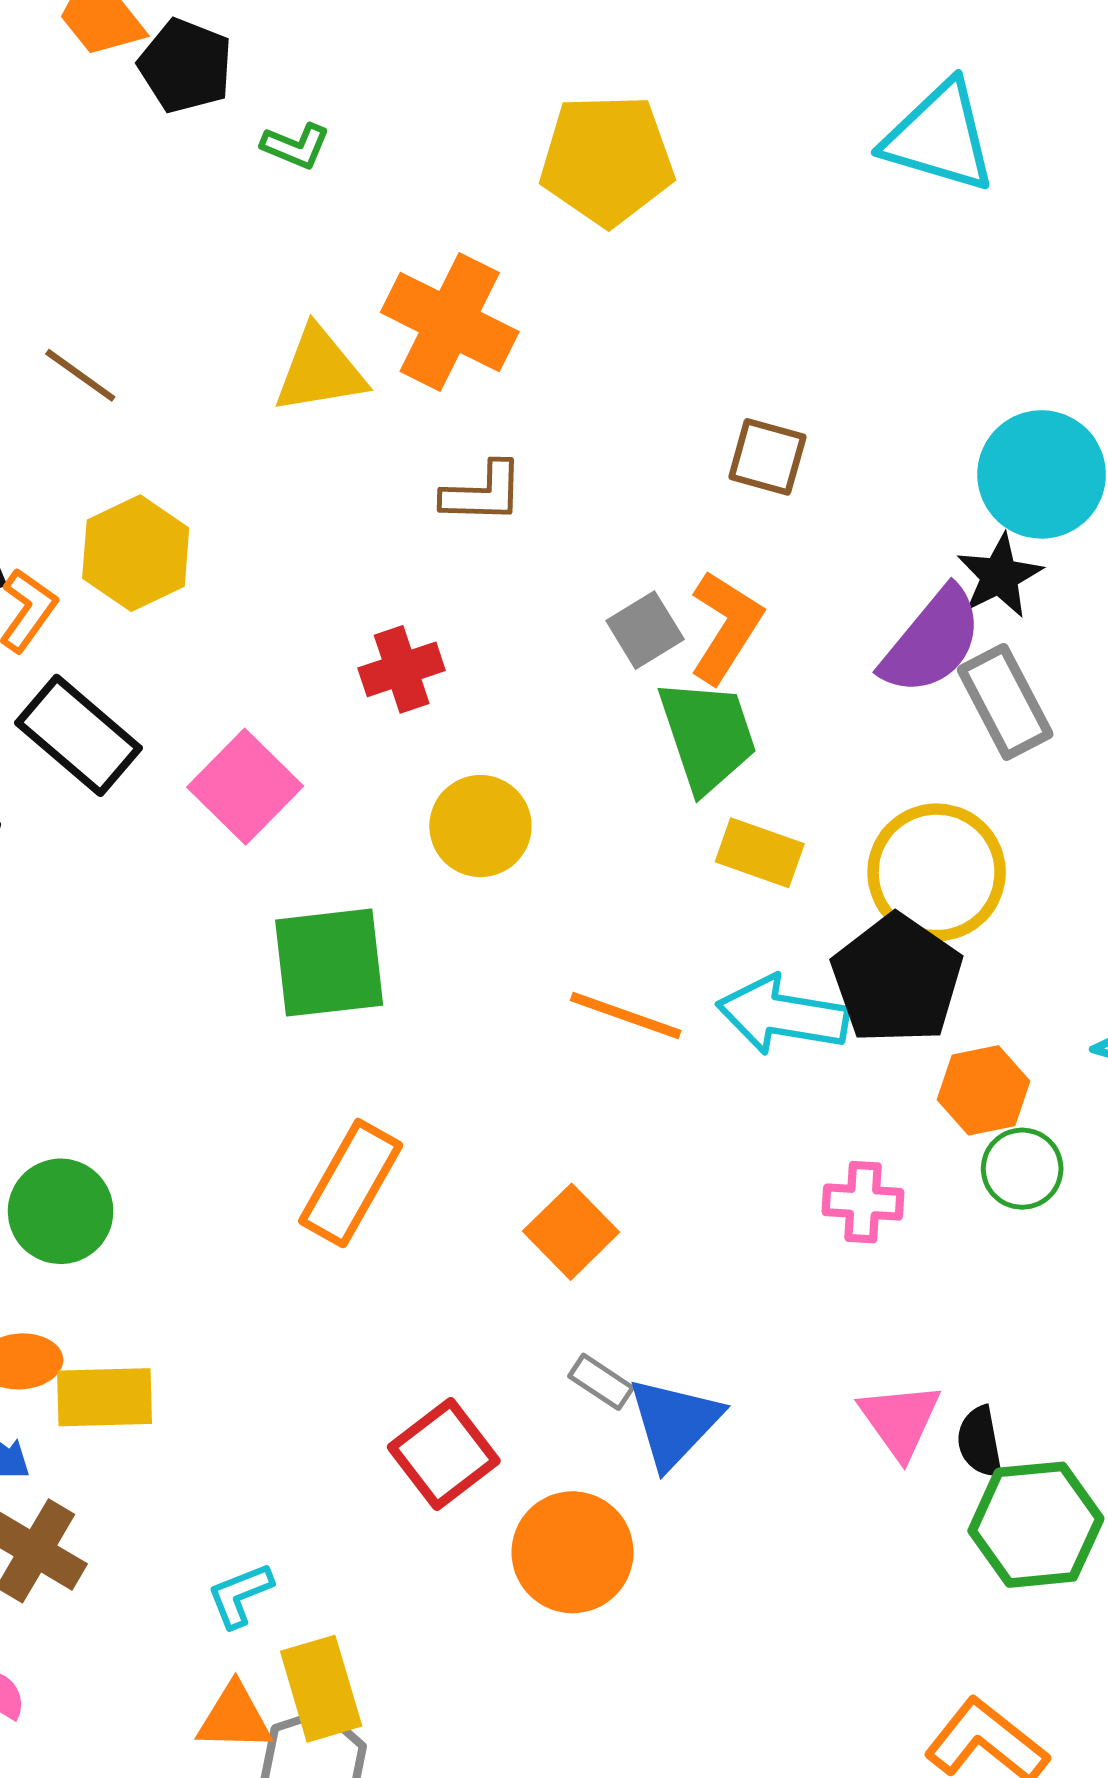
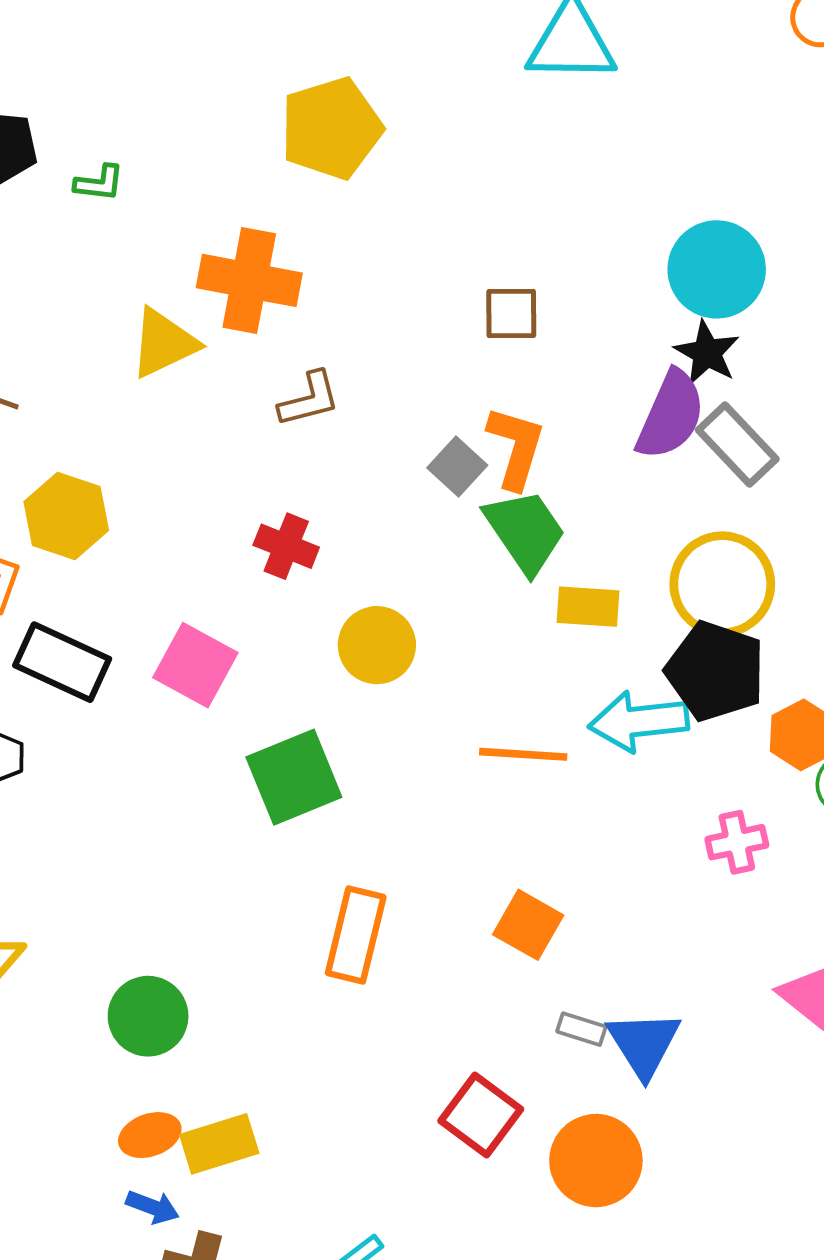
red cross: (402, 669) -> (286, 546), turned -34

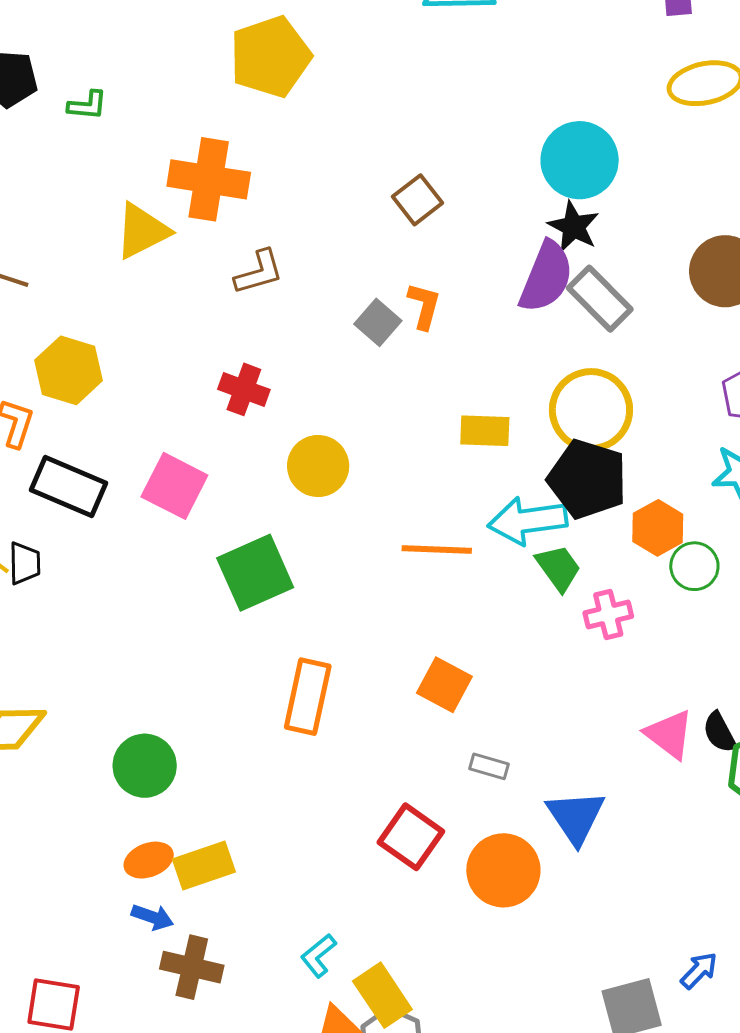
brown square: (511, 314) -> (417, 200), turned -36
orange L-shape: (516, 447) -> (424, 306), size x0.7
green trapezoid: (525, 531) -> (558, 568), moved, size x0.7
blue triangle: (644, 1044) -> (576, 817), moved

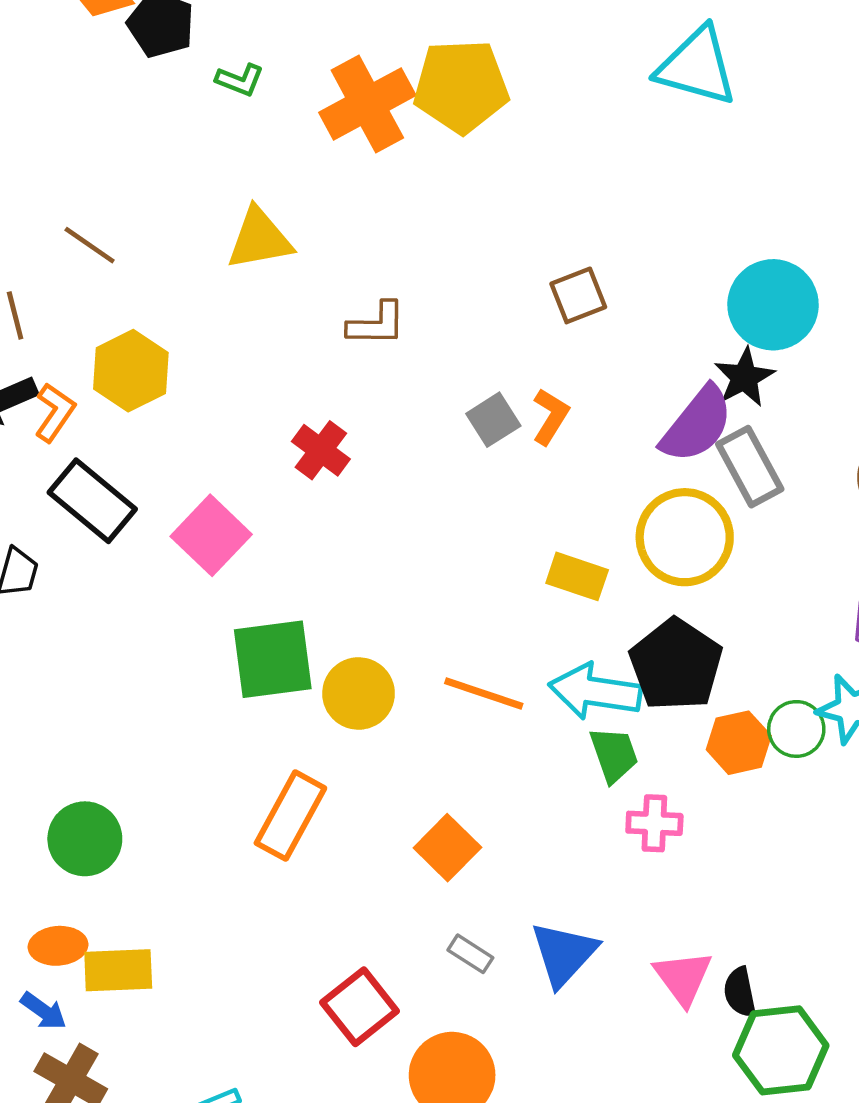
orange cross: (209, 179) -> (367, 104), moved, turned 36
yellow circle: (591, 410) -> (685, 537), moved
yellow circle: (318, 466) -> (359, 693), moved
green circle: (694, 566) -> (796, 729), moved
blue triangle: (576, 817) -> (564, 954), moved

